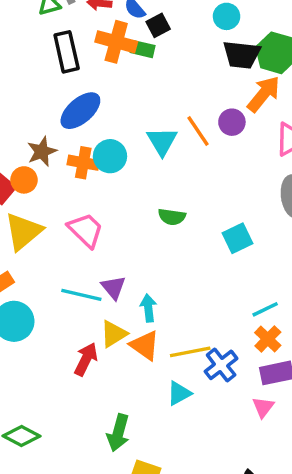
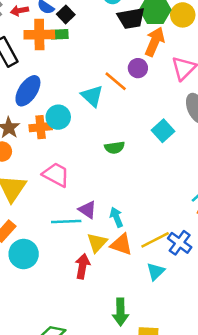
cyan square: (238, 238) -> (163, 131), moved

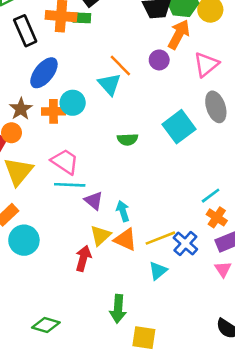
orange line: (116, 81) -> (120, 66), moved
cyan square: (163, 131) -> (179, 127), size x1.4
cyan line: (66, 222) -> (70, 185), moved

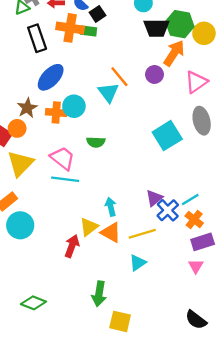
green semicircle: (128, 139) -> (96, 142), moved
purple triangle: (94, 201) -> (154, 198), moved, turned 36
blue cross: (185, 243) -> (168, 210), moved

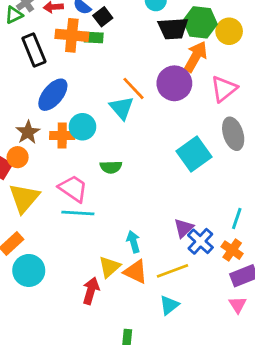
purple circle: (154, 74) -> (174, 83), size x1.6
cyan line: (190, 199) -> (237, 218), moved, turned -36

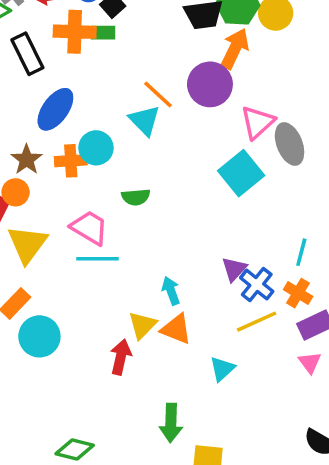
pink triangle: (224, 89) -> (258, 122), moved
yellow line: (172, 271) -> (257, 322), moved

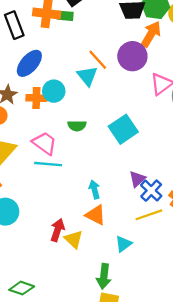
cyan square: (241, 173) -> (123, 129), moved
yellow triangle: (142, 325) -> (74, 239), moved, turned -36
green arrow: (171, 423) -> (104, 276), moved

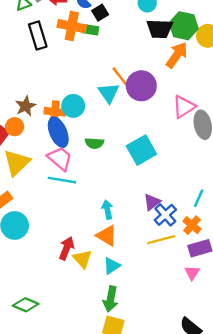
purple circle: (132, 56) -> (141, 86), moved
blue ellipse: (29, 63) -> (58, 132), moved, turned -68
cyan triangle: (123, 244) -> (112, 266), moved

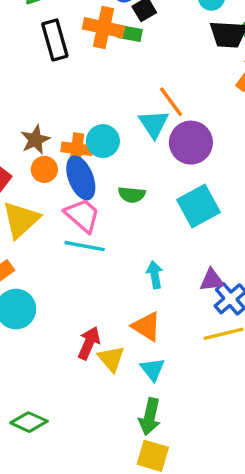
purple circle: (141, 86) -> (191, 143), moved
orange circle: (15, 127) -> (44, 169), moved
purple triangle: (152, 202) -> (212, 280), turned 30
cyan arrow: (107, 210) -> (155, 275), moved
cyan triangle: (112, 266) -> (153, 369), turned -36

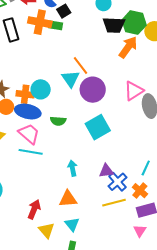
blue ellipse: (81, 178) -> (28, 112), turned -55
orange triangle: (146, 326) -> (68, 199), turned -36
yellow triangle: (111, 359) -> (46, 230), moved

